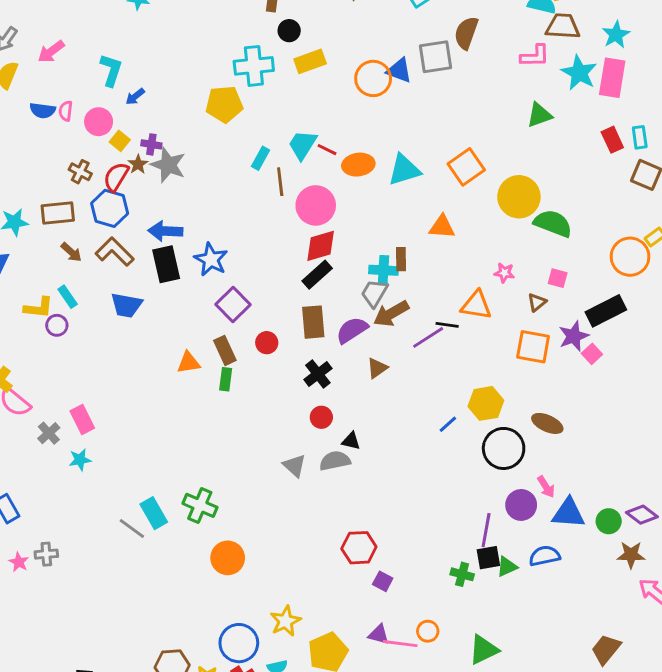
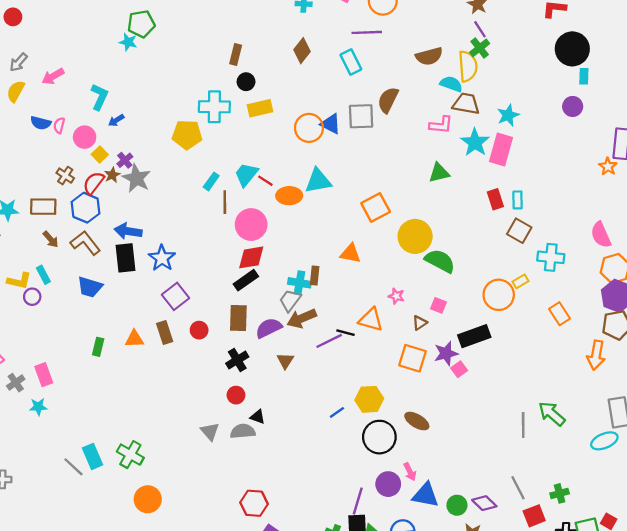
purple cross: (151, 144) -> (125, 160), turned 35
cyan triangle: (404, 170) -> (318, 181), moved
brown triangle: (377, 368) -> (285, 361), turned -30
green rectangle: (226, 379) -> (98, 347), moved

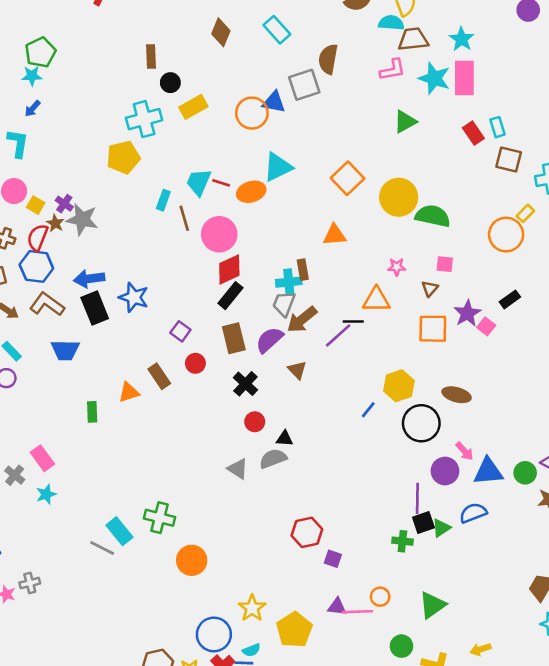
blue arrow: (116, 120) -> (33, 109), moved
purple square: (175, 296) -> (180, 331), moved, size x0.7
black rectangle: (474, 336) -> (510, 299), moved, size x0.6

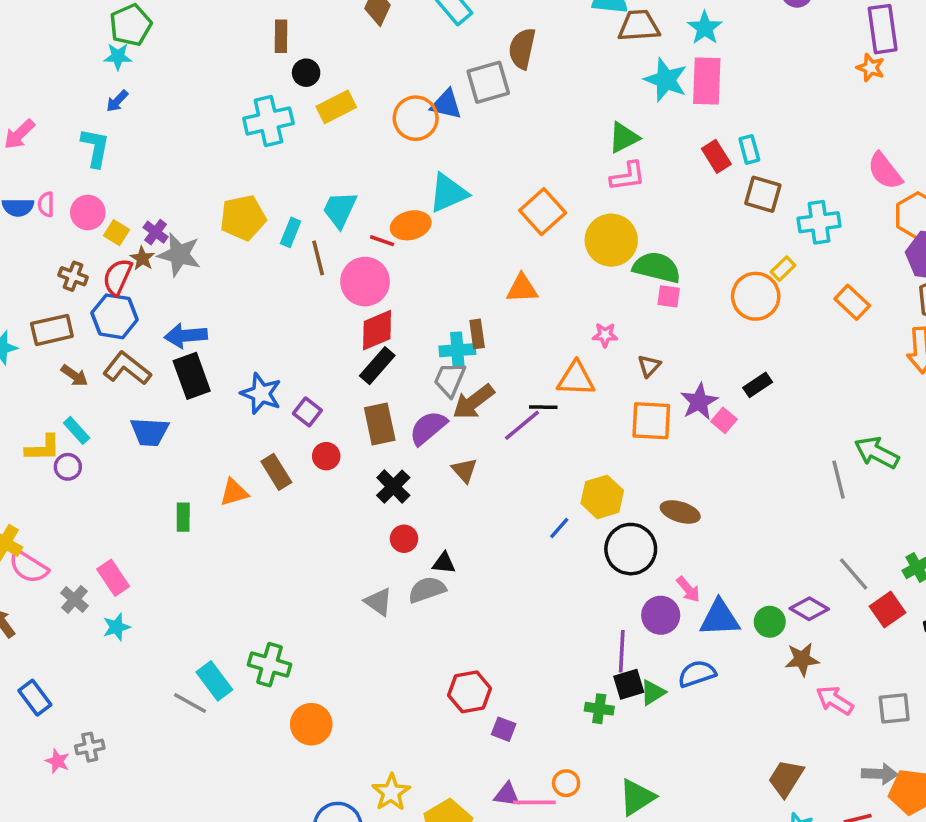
pink L-shape: (393, 70) -> (628, 176), moved
yellow pentagon: (123, 157) -> (243, 218), moved
red line: (221, 183) -> (382, 241), moved
pink square: (445, 264) -> (669, 296), moved
blue star: (134, 297) -> (261, 394), moved

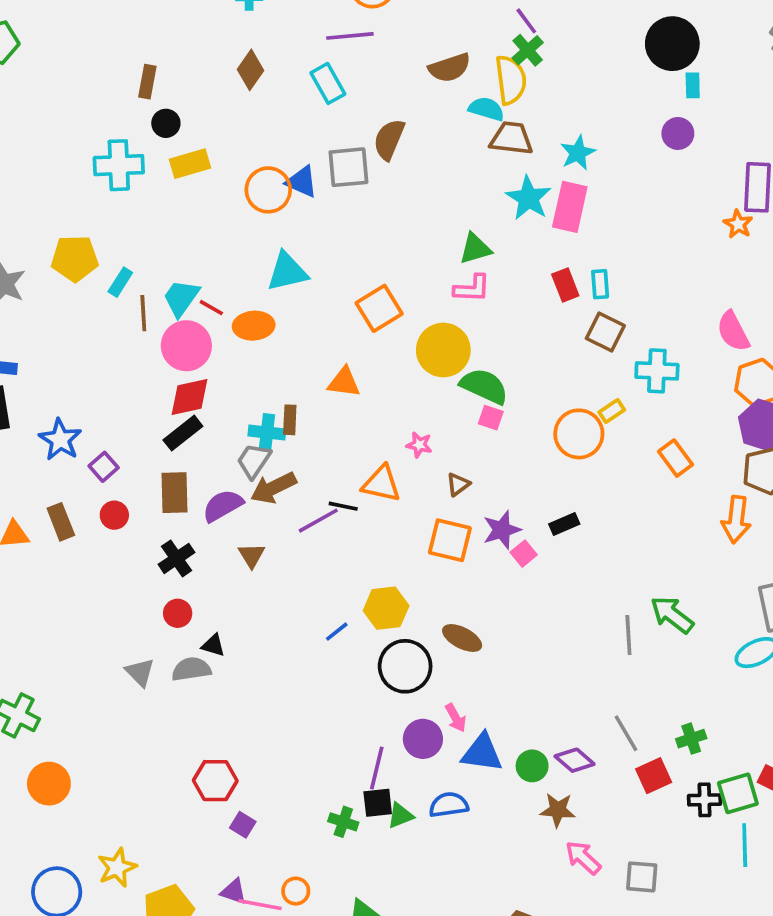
cyan trapezoid: (340, 210) -> (181, 298), moved
orange ellipse: (411, 225) -> (254, 326), moved

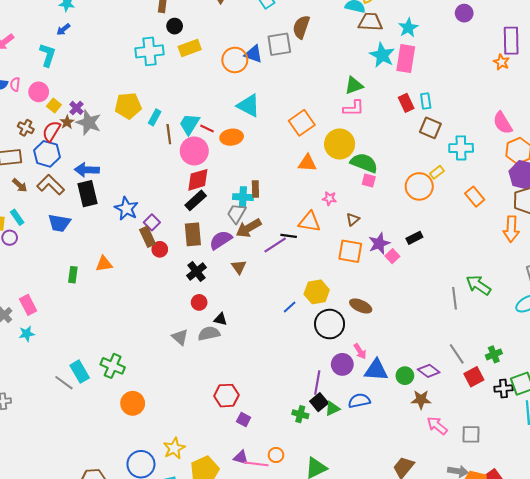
cyan triangle: (287, 272) -> (249, 105), turned 45
orange triangle: (344, 382) -> (307, 163), moved
brown rectangle: (61, 522) -> (148, 237), moved
black square: (378, 803) -> (319, 402), turned -30

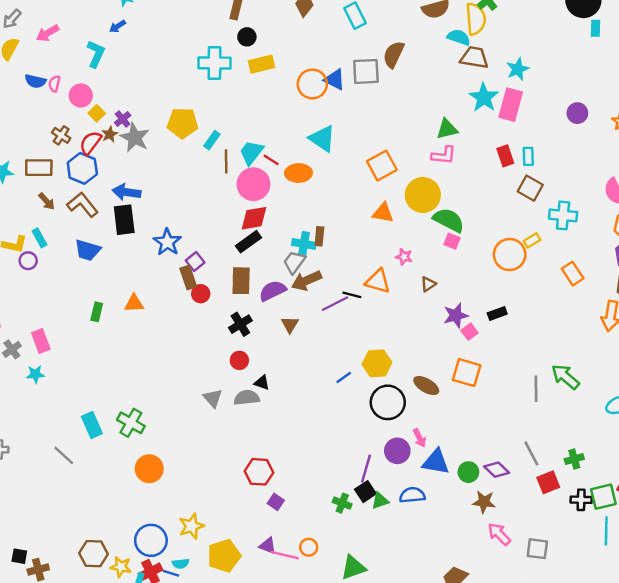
purple circle: (464, 13) -> (577, 113), moved
orange square: (350, 251) -> (467, 373), moved
gray line: (64, 383) -> (64, 455), moved

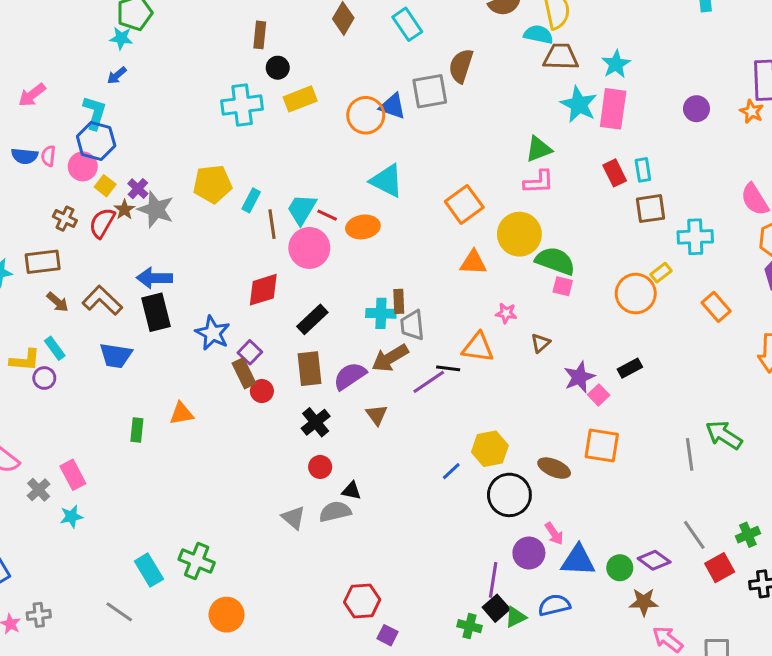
blue hexagon: (82, 168) -> (96, 141), moved
brown square: (530, 188) -> (650, 209), turned -30
red diamond: (254, 218) -> (263, 290), moved
gray trapezoid: (294, 262) -> (412, 325), moved, turned -35

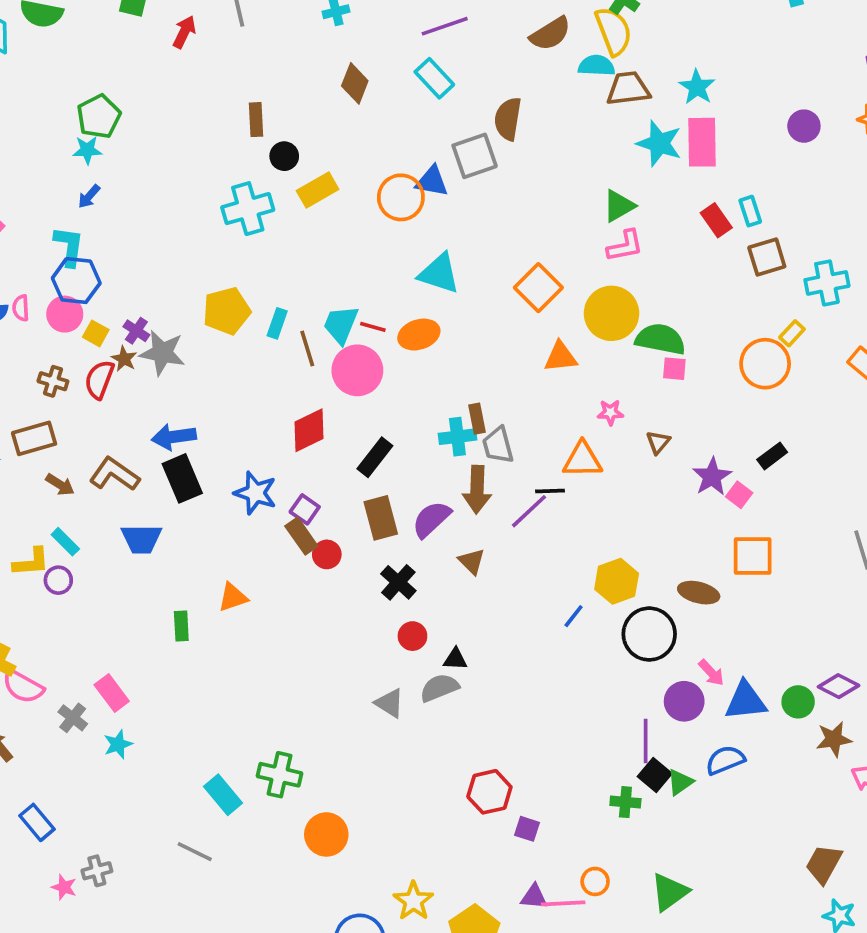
brown arrow: (390, 358) -> (477, 490), turned -48

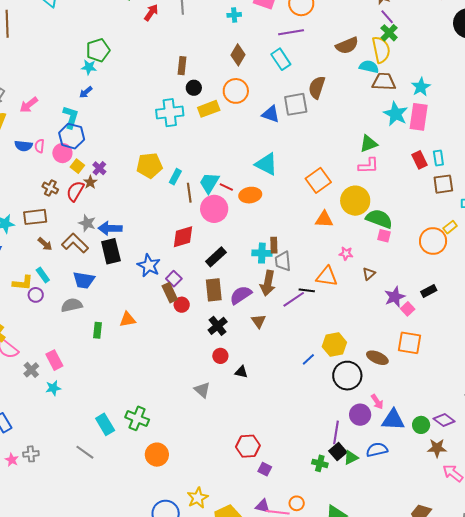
orange circle: (401, 197) -> (236, 91), moved
gray star: (162, 353) -> (87, 223), moved, size x0.7
gray semicircle: (439, 688) -> (72, 305), moved

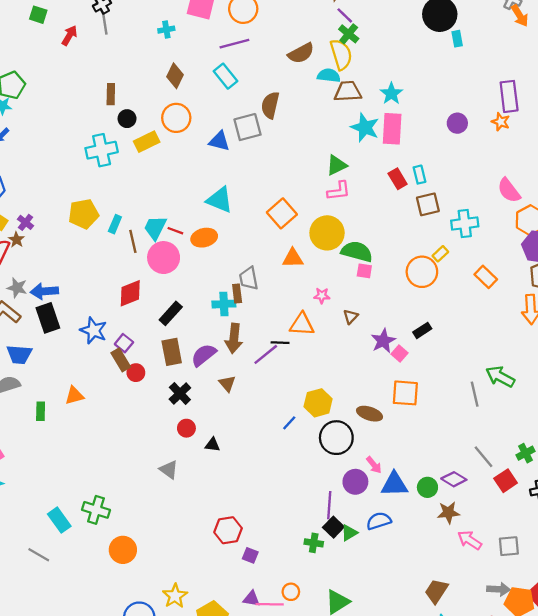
gray trapezoid: (283, 261) -> (249, 278), moved

